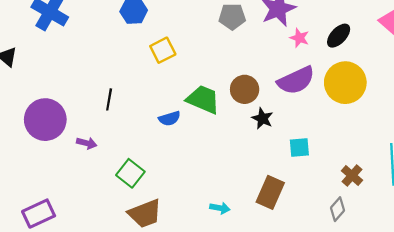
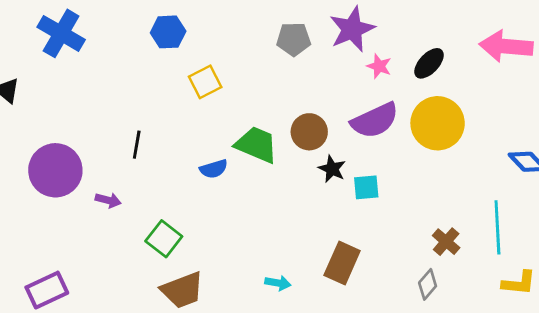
cyan square: (299, 148) -> (366, 187), moved

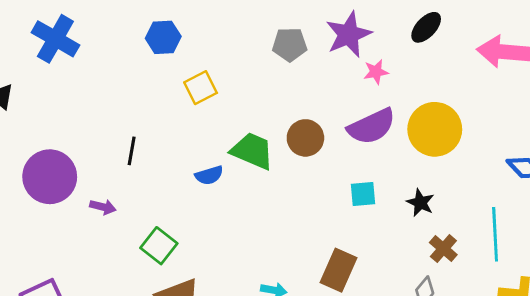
black ellipse: (429, 63) -> (426, 27), moved
pink star: (379, 66) -> (376, 72), turned -30
black star: (332, 169) -> (420, 203), moved

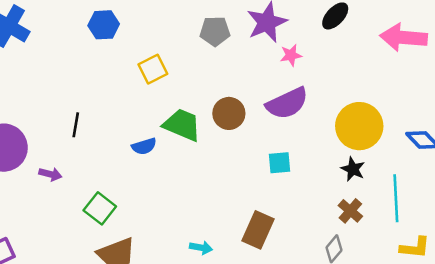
yellow square: (201, 88) -> (153, 69), moved
yellow circle: (435, 129) -> (359, 126), moved
black star: (420, 203) -> (353, 169), moved

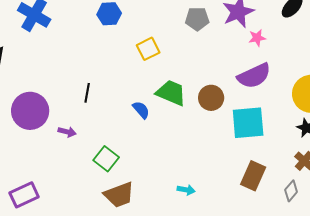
brown circle: (229, 113) -> (211, 98), moved
blue semicircle: (144, 146) -> (141, 110), turned -114
cyan square: (280, 163) -> (248, 123), size x1.8
brown rectangle: (258, 230) -> (253, 176), moved

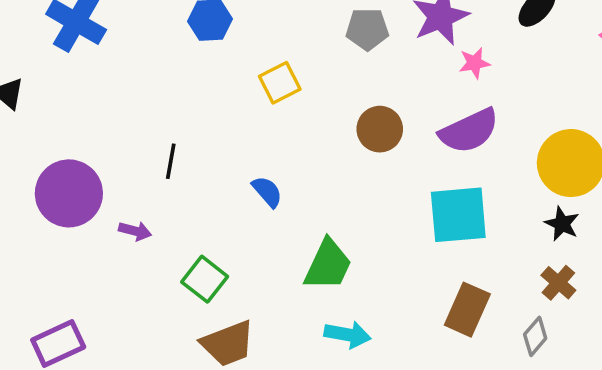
green trapezoid: (171, 93) -> (328, 265), moved, turned 92
brown circle: (211, 98) -> (380, 129), moved
cyan arrow: (186, 190) -> (348, 335), size x1.4

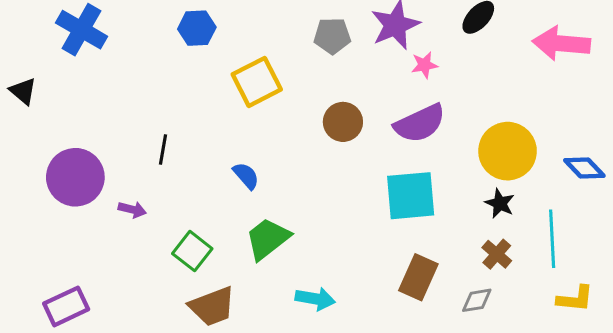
yellow square: (280, 83) -> (257, 82), size x1.4
green trapezoid: (328, 265) -> (268, 239), moved, turned -153
gray diamond: (535, 336) -> (477, 300), turned 40

